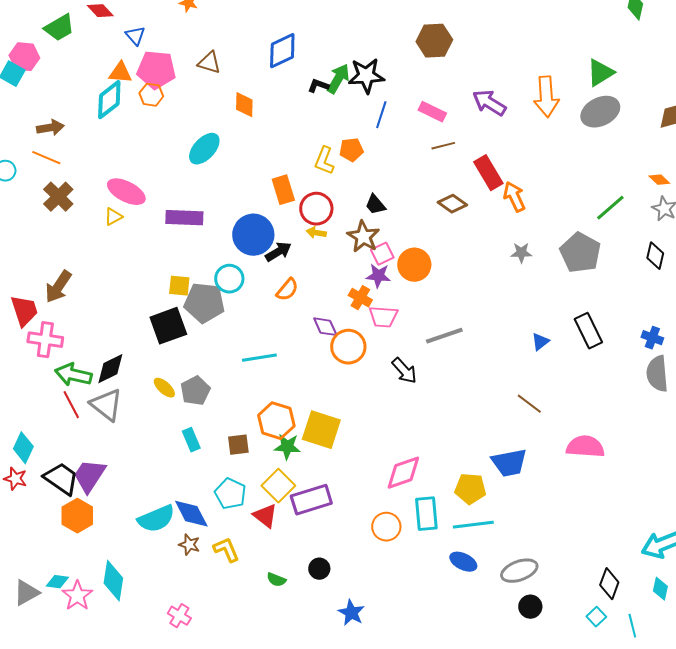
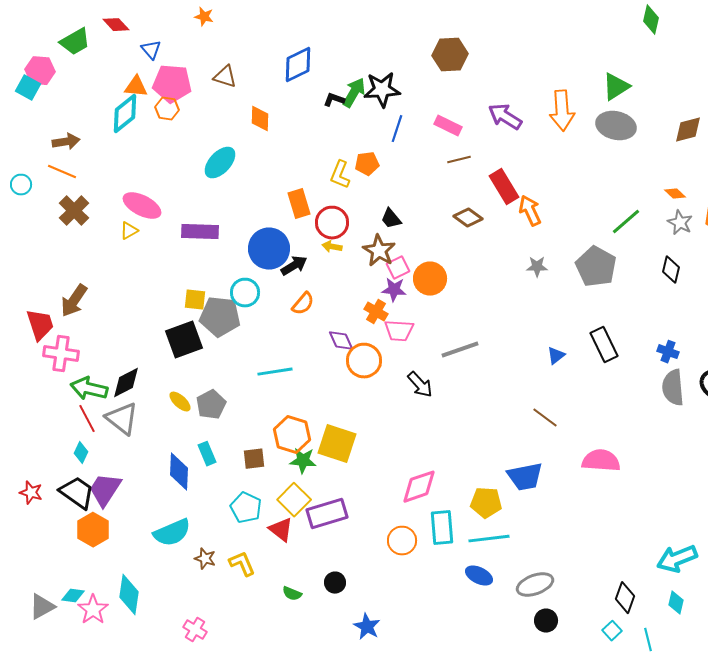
gray ellipse: (600, 112) -> (616, 126), turned 39
cyan diamond: (23, 448) -> (81, 453), moved, size x0.7
blue diamond: (191, 514) -> (179, 472), moved, turned 30

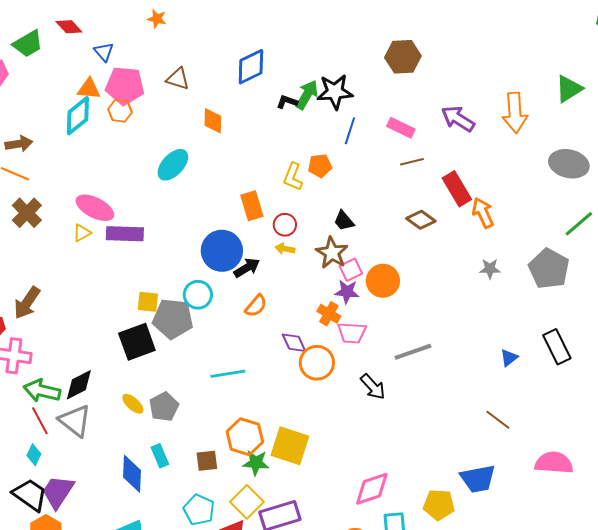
gray ellipse: (616, 126) -> (569, 164), moved
red circle: (332, 223) -> (285, 225), size x0.7
purple rectangle: (200, 232) -> (125, 234), moved

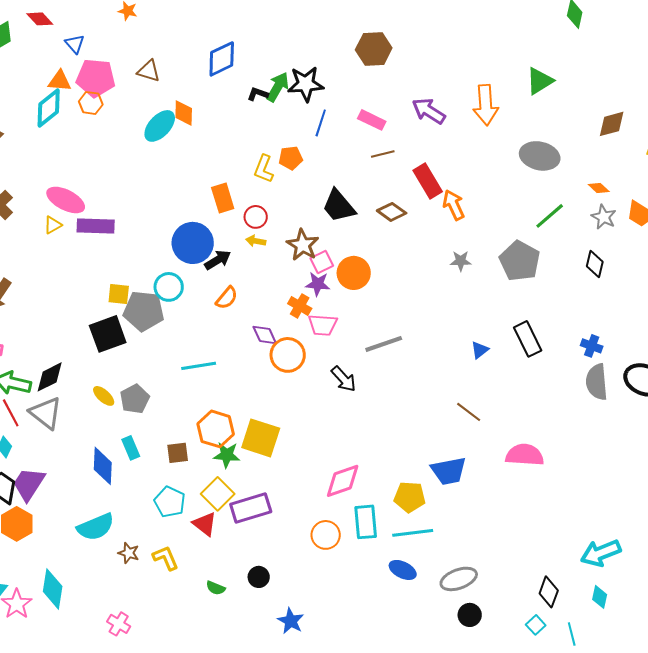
cyan ellipse: (173, 165) -> (160, 126), moved
black trapezoid: (344, 221) -> (339, 206), moved, size x1.6

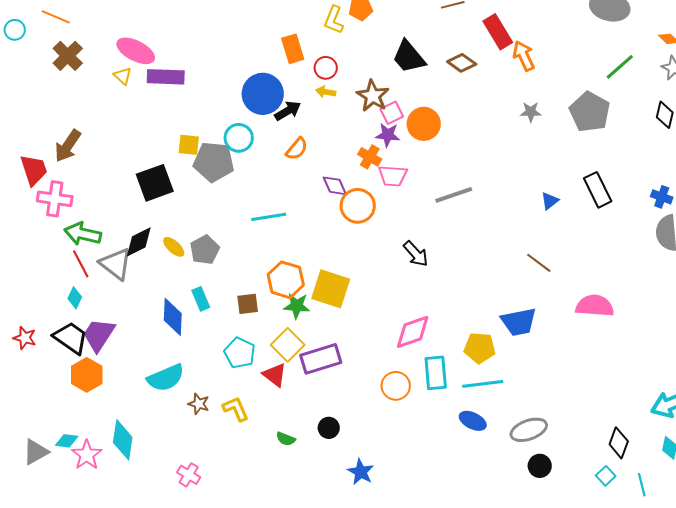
yellow triangle: (53, 225) -> (123, 76), turned -48
black square: (108, 334) -> (155, 183), moved
black diamond: (50, 377) -> (139, 242), moved
black arrow: (344, 379) -> (416, 254), moved

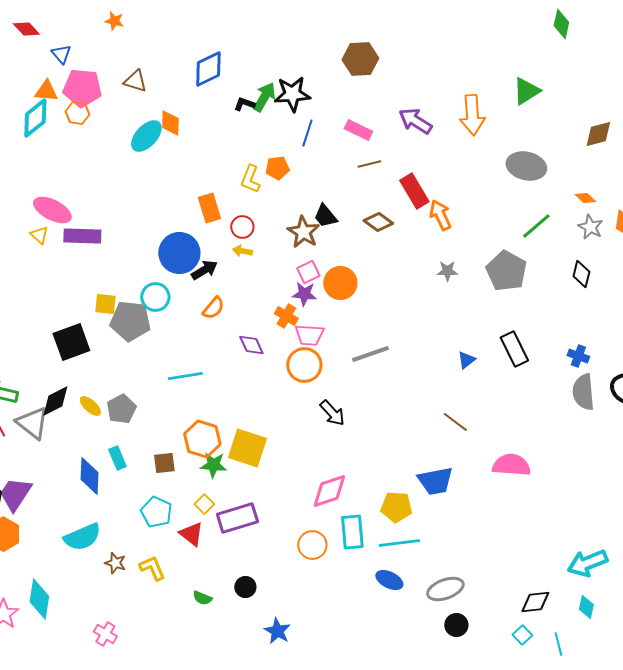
black trapezoid: (409, 57) -> (325, 216), size x0.7
brown star: (373, 96) -> (303, 232), moved
orange circle: (358, 206) -> (304, 365), moved
yellow square: (288, 345) -> (204, 504), size x0.6
black diamond: (619, 443) -> (535, 602), turned 64

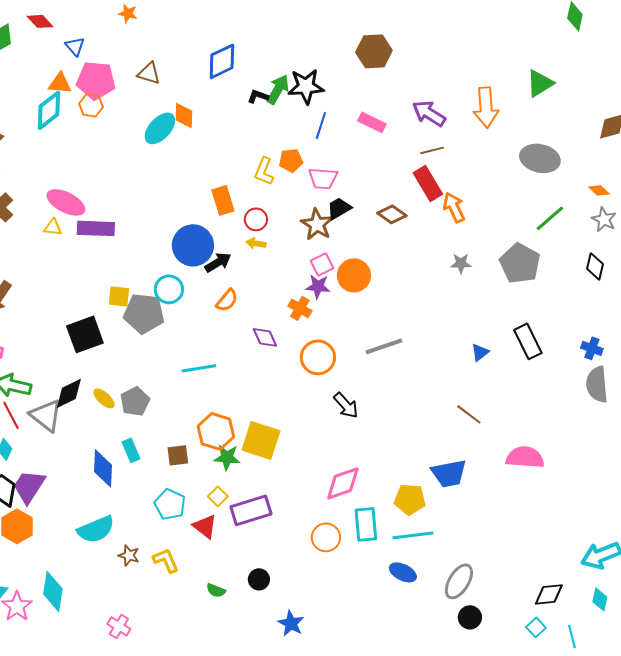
brown line: (369, 164) -> (432, 150), moved
black trapezoid: (325, 216) -> (339, 208), turned 100
yellow triangle: (39, 235) -> (53, 227), turned -36
pink trapezoid: (309, 335) -> (323, 178), moved
gray ellipse: (445, 589) -> (459, 581), turned -39

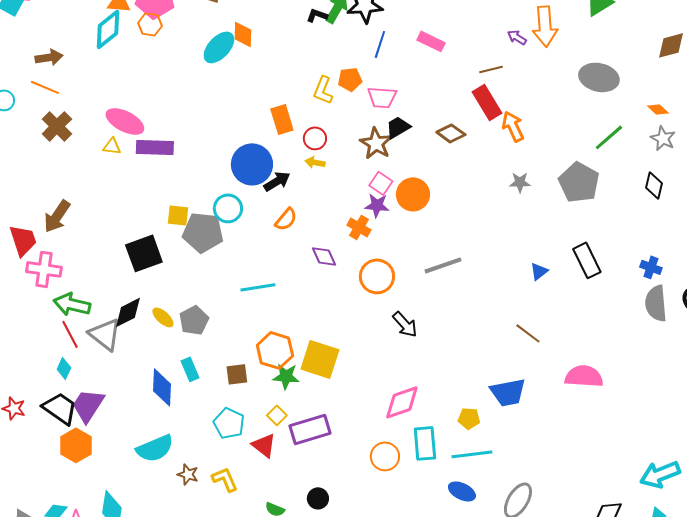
purple arrow: (429, 113) -> (517, 37), moved, size x0.6
pink square: (322, 264) -> (381, 183), turned -30
yellow pentagon: (410, 499) -> (469, 418), size x0.7

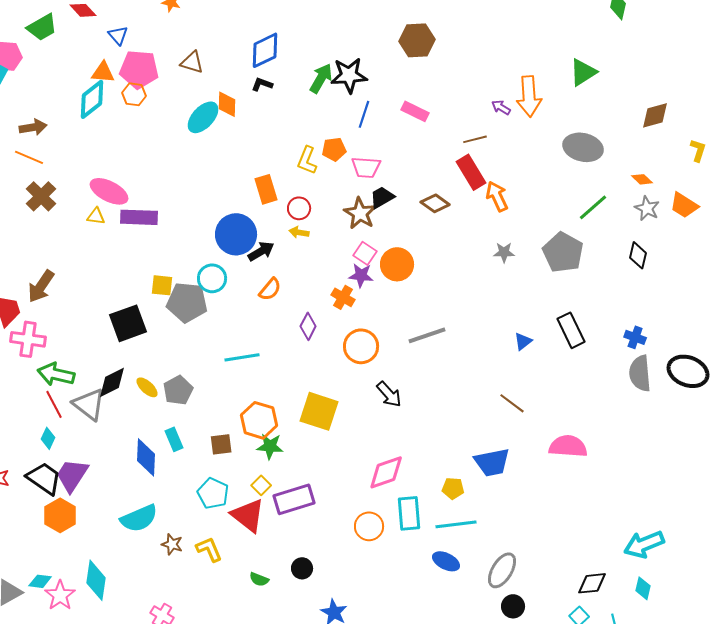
black L-shape: (317, 15) -> (262, 84), moved
purple diamond: (324, 256) -> (308, 326), turned 52
yellow square: (320, 359) -> (319, 411), moved
red triangle: (264, 445) -> (248, 515), size x1.4

